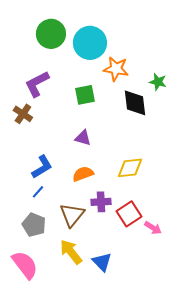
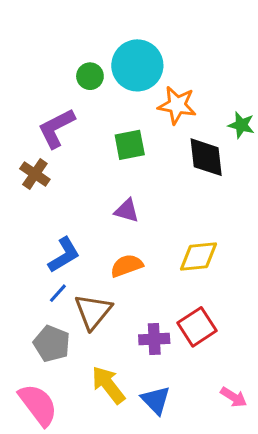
green circle: (51, 34) -> (90, 76), moved, size x0.6
purple cross: (101, 202) -> (154, 339), moved
brown triangle: (72, 215) -> (93, 312), moved
pink arrow: (153, 228) -> (234, 397), moved

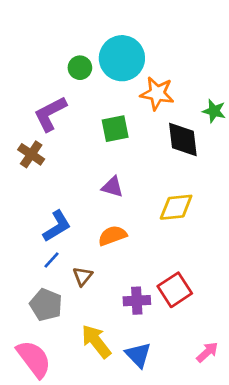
yellow diamond: (198, 257) -> (176, 207), moved
brown triangle: (93, 312) -> (83, 276), size x0.6
pink arrow: (234, 397) -> (207, 352), turned -75

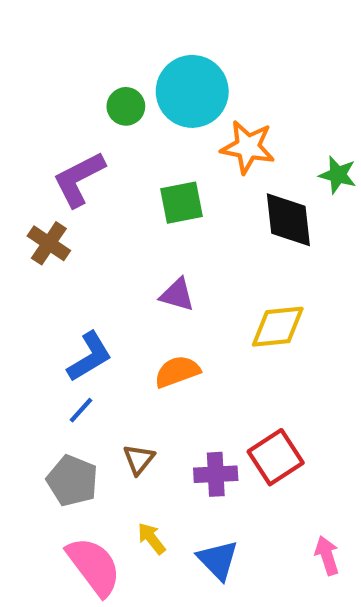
brown triangle: (83, 276) -> (139, 459), moved
yellow arrow: (96, 341) -> (152, 538), size x0.6
pink arrow: (207, 352) -> (327, 556), turned -65
pink semicircle: (34, 359) -> (94, 566), moved

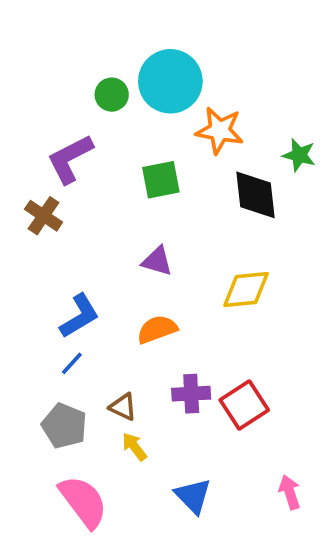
brown triangle: (139, 459) -> (123, 407), turned -44
purple cross: (216, 474) -> (191, 394), moved
yellow arrow: (152, 538) -> (134, 447), moved

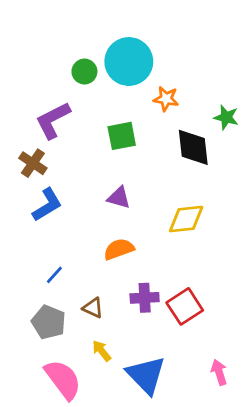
orange star: (220, 131) -> (166, 99), size x0.7
blue L-shape: (79, 316) -> (47, 205), moved
yellow arrow: (134, 447) -> (102, 351), moved
blue triangle: (193, 496) -> (146, 375), size x1.4

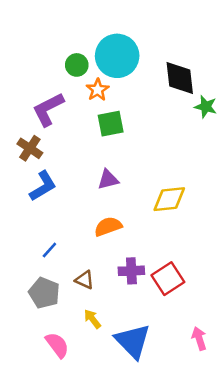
orange star: (166, 99) -> (98, 90), moved, turned 30
black diamond: (193, 147) -> (180, 78), moved
purple triangle: (119, 198) -> (108, 180), turned -30
pink semicircle: (63, 379) -> (57, 345), size x0.7

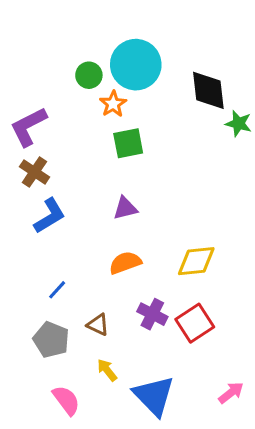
purple L-shape: (48, 109) -> (28, 127), moved
yellow diamond: (169, 199) -> (196, 261), moved
purple cross: (131, 271) -> (152, 314), turned 30
pink arrow: (199, 339) -> (231, 393), turned 70

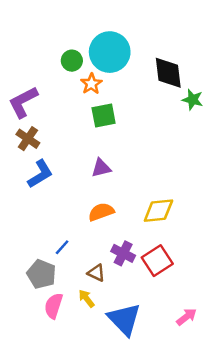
blue line: (57, 290) -> (62, 247), moved
brown triangle: (98, 325) -> (96, 273), moved
pink semicircle: (66, 400) -> (54, 306), moved, turned -125

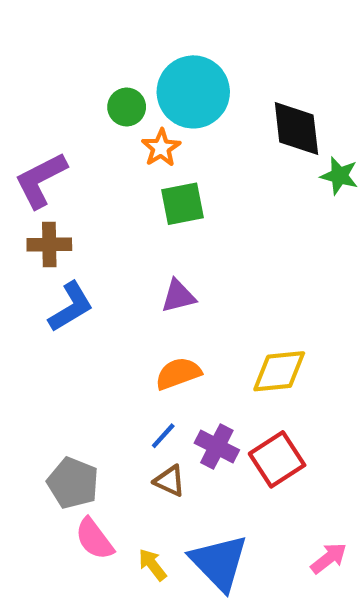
brown cross: (28, 139) -> (49, 245), turned -35
blue line: (62, 247) -> (163, 436), moved
yellow arrow: (86, 298) -> (152, 565), moved
pink semicircle: (54, 306) -> (94, 539), turned -55

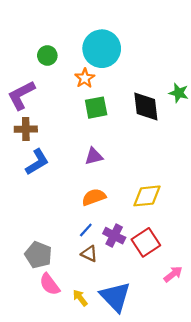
green circle: (127, 107) -> (47, 55), moved
black diamond: (296, 128) -> (146, 106), moved
pink arrow: (329, 558) -> (173, 274), moved

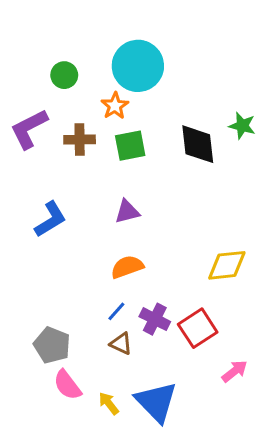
brown cross: (26, 129) -> (80, 140), moved
yellow diamond: (147, 196) -> (227, 265), moved

